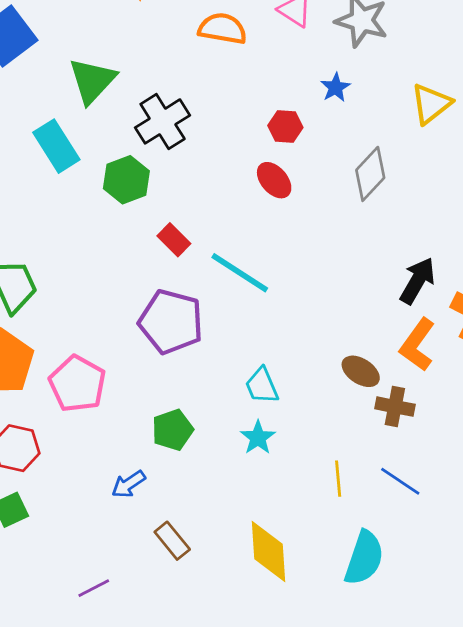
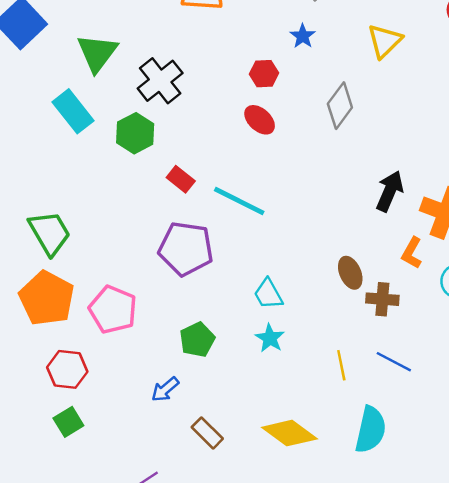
orange L-shape: (417, 345) -> (412, 253), moved, size x0.7
brown ellipse: (361, 371) -> (350, 273), turned 40
yellow diamond: (269, 552) -> (289, 433), turned -44

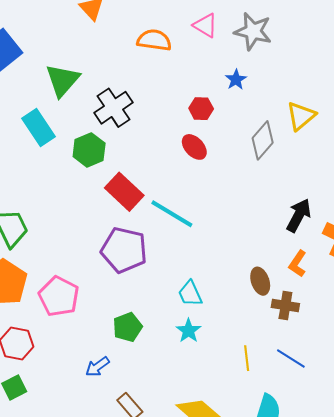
yellow triangle: (385, 41) -> (301, 116), moved
red rectangle: (181, 179) -> (124, 192), size x1.6
orange L-shape: (412, 253) -> (298, 264), moved

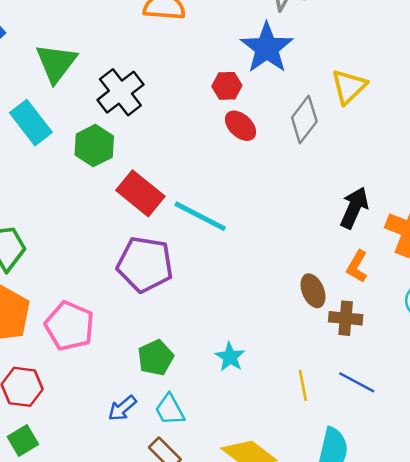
blue star: (236, 80) -> (267, 48), size x2.0
red ellipse: (194, 147) -> (241, 126), moved
cyan trapezoid: (190, 294) -> (170, 410), moved

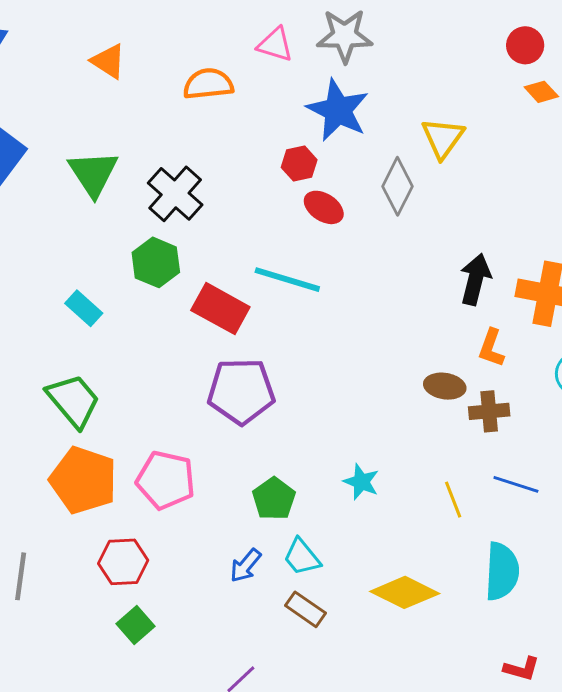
cyan rectangle: (31, 123) -> (84, 308), moved, size x0.7
cyan line: (200, 216) -> (287, 280), moved
brown ellipse: (313, 291) -> (445, 386), turned -48

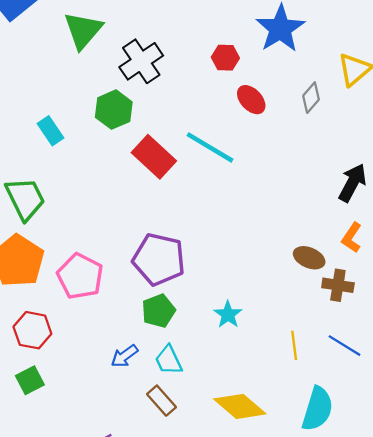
red hexagon: (299, 164) -> (225, 58), moved
gray diamond: (397, 186) -> (311, 98), size x0.7
purple pentagon: (241, 391) -> (159, 259), moved

